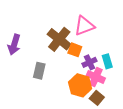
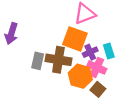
brown cross: (59, 39) -> (58, 60), moved, turned -30
orange square: (75, 50) -> (75, 39), size x1.6

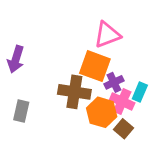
cyan rectangle: (109, 51) -> (140, 92), moved, turned 40
gray rectangle: (38, 61) -> (21, 111), moved

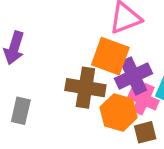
purple cross: (114, 82) -> (134, 76), size x1.5
brown square: (123, 129) -> (145, 132), turned 36

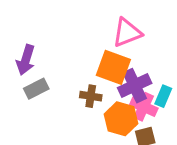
brown cross: (85, 88) -> (91, 96), size x0.6
gray rectangle: (21, 111) -> (36, 89), moved, turned 50

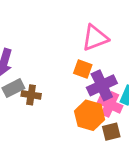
orange square: (113, 67) -> (83, 69), size x0.6
brown cross: (91, 96) -> (31, 95), moved

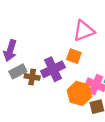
purple cross: (102, 85) -> (53, 69), moved

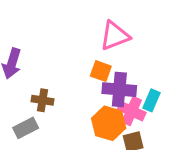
purple cross: (53, 69) -> (119, 90), moved, turned 30
gray rectangle: (18, 71) -> (26, 128), moved

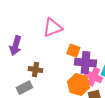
pink triangle: (115, 36) -> (52, 28), moved

